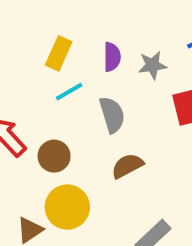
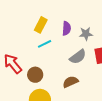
gray semicircle: (112, 115) -> (78, 57), moved, turned 66

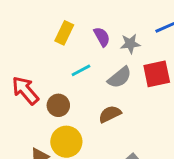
purple semicircle: (67, 28) -> (102, 37), turned -32
cyan line: (45, 44) -> (81, 70), moved

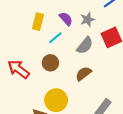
cyan line: (81, 70) -> (55, 38), moved
brown circle: (58, 105) -> (50, 63), moved

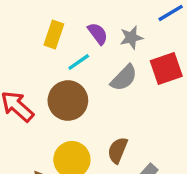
brown circle: (50, 63) -> (68, 101), size x1.5
brown semicircle: (83, 74) -> (118, 150), moved, turned -35

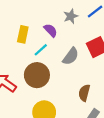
gray star: (131, 38) -> (71, 16), moved
brown semicircle: (118, 150) -> (84, 93), moved

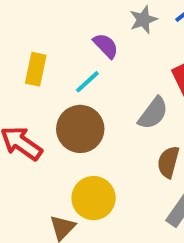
yellow rectangle: (23, 34) -> (36, 69), moved
gray semicircle: (71, 56) -> (153, 113), moved

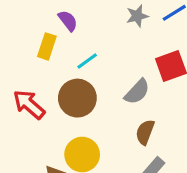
purple semicircle: (106, 46) -> (68, 21), moved

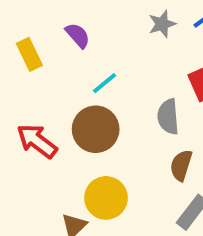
yellow rectangle: (47, 46) -> (29, 54), moved, turned -40
gray semicircle: (137, 92) -> (168, 117), turned 136

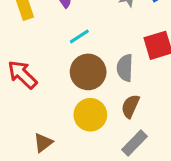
brown circle: (96, 129) -> (88, 72), moved
yellow circle: (106, 198) -> (90, 115), moved

